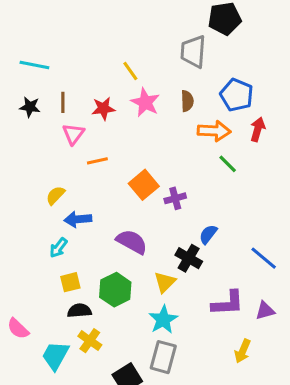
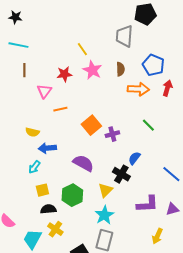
brown line: (63, 102) -> (24, 70), moved
black star: (30, 107) -> (15, 17), moved
green line: (228, 164) -> (148, 125), moved
yellow semicircle: (55, 195) -> (32, 132), turned -120

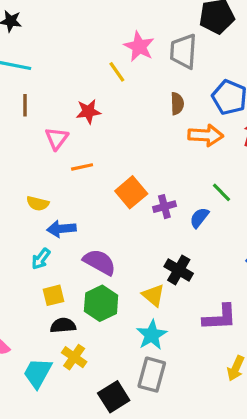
pink star: (92, 70) -> (139, 47), moved
blue semicircle: (134, 158) -> (199, 218), moved
purple semicircle: (83, 163) -> (99, 262), moved
yellow triangle: (105, 190) -> (153, 295), turned -35

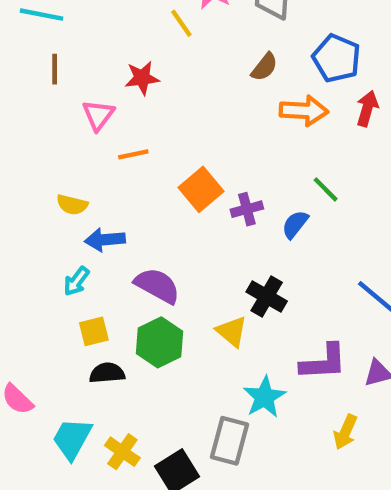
brown semicircle: (177, 104) -> (264, 67), turned 40
cyan star: (152, 335) -> (264, 397), moved
yellow cross: (74, 357) -> (122, 452), moved

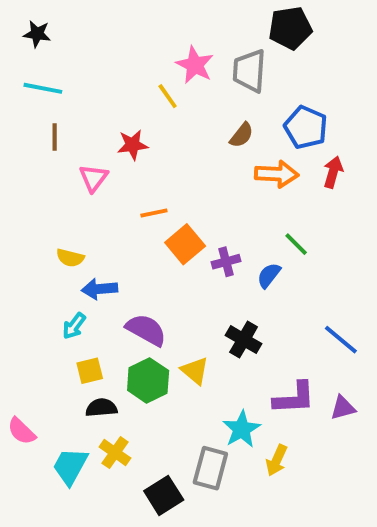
orange line: (133, 154) -> (154, 213), moved
yellow triangle: (232, 331) -> (195, 371), moved
yellow arrow: (345, 432) -> (277, 460), moved
yellow cross: (122, 452) -> (115, 453), moved

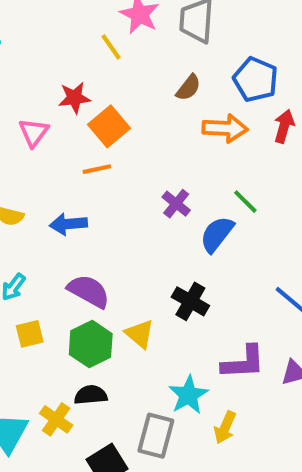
orange square: (185, 244) -> (109, 126), moved
purple cross: (226, 262) -> (176, 204), moved, turned -36
blue semicircle: (269, 275) -> (217, 234), size x1.4
blue arrow: (99, 289) -> (68, 224), moved
black semicircle: (101, 408) -> (91, 395), moved

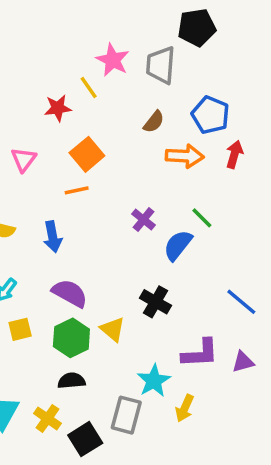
red star: (74, 98) -> (58, 108), moved
blue arrow: (68, 224) -> (53, 237), turned -96
yellow cross: (56, 419) -> (47, 418), moved

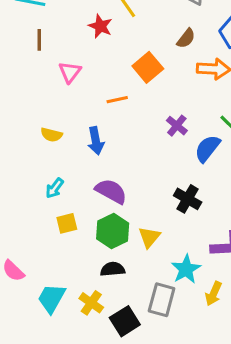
red star: (58, 108) -> (100, 26), turned 30
orange square: (87, 154) -> (148, 67), moved
yellow triangle: (113, 329) -> (149, 237), moved, turned 30

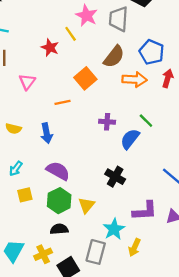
brown semicircle: (186, 38) -> (114, 57), size x1.5
purple cross: (177, 126) -> (107, 122), turned -35
yellow cross: (91, 303) -> (43, 254), turned 30

